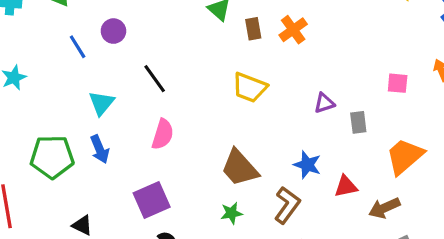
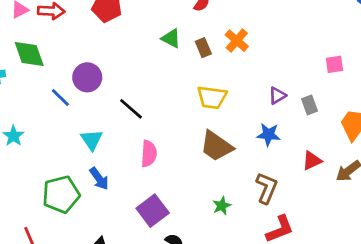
purple circle: (113, 31) -> (87, 77), size x1.4
blue star: (307, 165) -> (269, 135), moved
brown trapezoid: (240, 168) -> (216, 146), moved

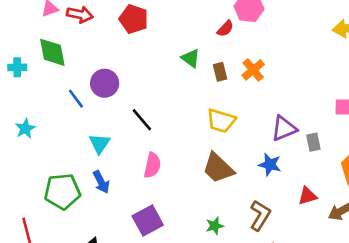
purple triangle: (277, 96) -> (284, 128), size x1.5

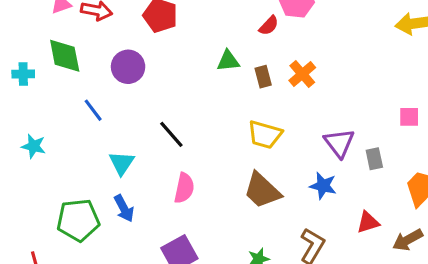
green triangle: (191, 58) -> (228, 61), turned -42
purple circle: (105, 83) -> (128, 67), moved
purple triangle: (284, 128) -> (339, 143), turned -44
cyan star: (25, 129) -> (34, 146), turned -30

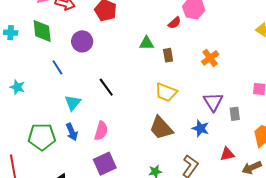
cyan cross: (23, 74) -> (11, 33), moved
orange cross: (302, 74) -> (210, 58), moved
pink semicircle: (184, 188) -> (101, 131), moved

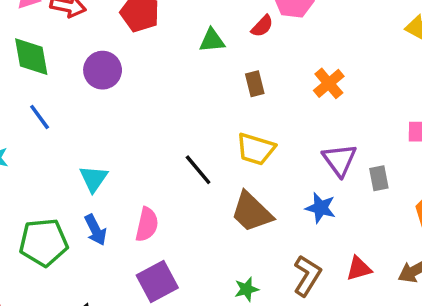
green triangle: (146, 43) -> (212, 40), moved
blue line: (57, 67) -> (40, 117), moved
black line: (106, 87) -> (198, 170), moved
red triangle: (227, 154) -> (359, 268), moved

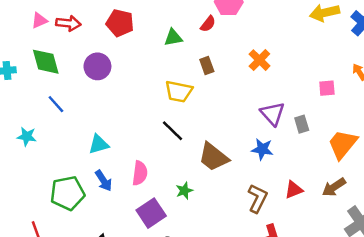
yellow trapezoid: (256, 149) -> (179, 91), moved
cyan triangle: (94, 179) -> (99, 144), turned 45
green star: (246, 289) -> (184, 191), moved

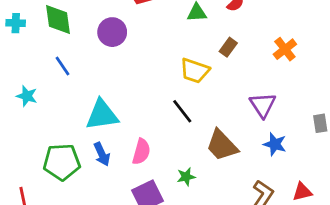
brown rectangle: (207, 65) -> (228, 47), turned 48
purple triangle: (272, 114) -> (263, 105), moved
cyan triangle: (99, 144) -> (102, 115), size x1.5

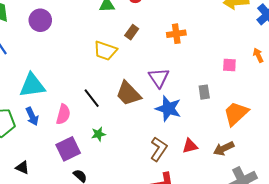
orange cross: (285, 49) -> (176, 34), turned 30
black line: (182, 111) -> (92, 98), moved
blue star: (275, 144) -> (168, 108), size x1.4
brown trapezoid: (222, 145) -> (128, 94), moved

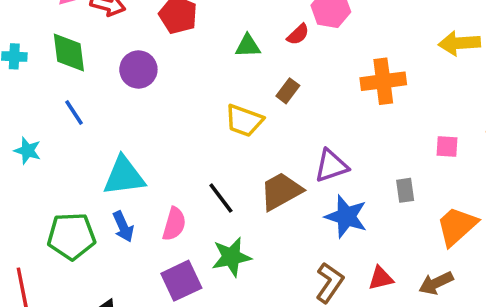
orange cross: (176, 34) -> (383, 81), moved, size x1.4
purple triangle: (159, 78) -> (331, 166), turned 45
brown trapezoid: (128, 94) -> (281, 191), turned 104
green star: (98, 134) -> (231, 257), size x1.6

